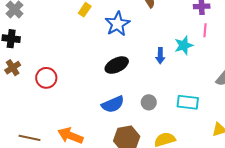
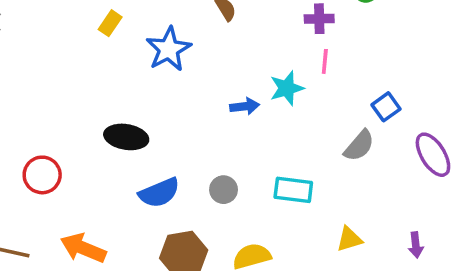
blue arrow: (160, 56) -> (245, 106), turned -98
black ellipse: (117, 65) -> (126, 137), moved, turned 35
red circle: (46, 78) -> (42, 175), moved

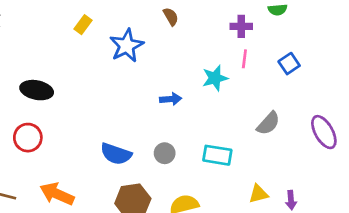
blue arrow: (245, 106) -> (171, 99), moved
blue square: (386, 107) -> (289, 64), moved
black ellipse: (126, 137) -> (37, 90), moved
blue semicircle: (159, 193) -> (116, 154), turned 40
purple arrow: (416, 245) -> (291, 200), moved

